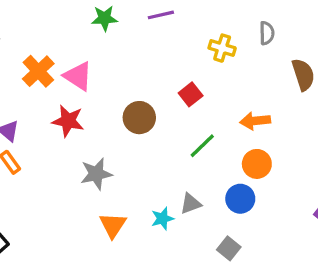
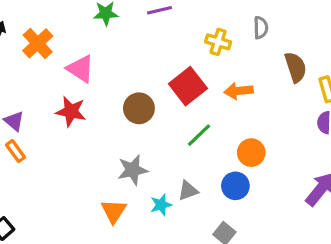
orange cross: (38, 71) -> (38, 43), moved
red square: (191, 94) -> (188, 86), size x1.6
orange arrow: (255, 121) -> (239, 91), moved
gray star: (96, 174) -> (133, 170), moved

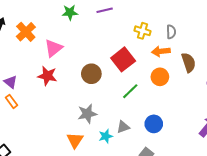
gray semicircle: (261, 28) -> (171, 32), moved
brown semicircle: (296, 67) -> (189, 63), moved
pink triangle: (80, 69) -> (53, 48), turned 48
orange arrow: (239, 91) -> (161, 51), moved
orange circle: (251, 153) -> (160, 77), moved

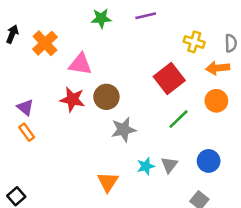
pink triangle: (53, 48) -> (80, 64), turned 48
brown circle: (91, 74) -> (106, 97), moved
gray star: (87, 114) -> (123, 130), moved
gray triangle: (123, 127) -> (169, 165), turned -32
cyan star: (106, 136) -> (146, 166), moved

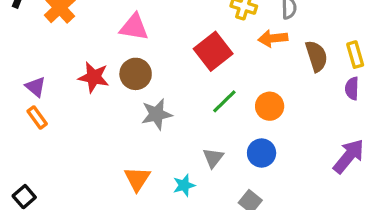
pink triangle: (80, 64) -> (134, 27), moved
orange circle: (216, 101) -> (270, 106), moved
cyan star: (146, 166) -> (184, 185), moved

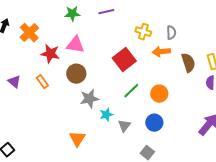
red star: (94, 77) -> (50, 54), moved
orange rectangle: (37, 117) -> (42, 82), moved
cyan star: (184, 185) -> (106, 115), moved

